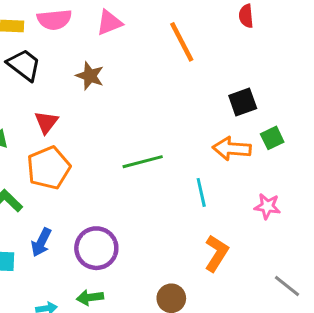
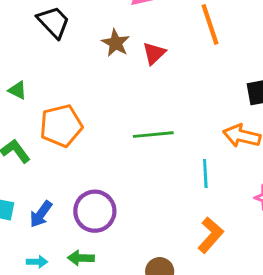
red triangle: (46, 122) -> (154, 53), moved
blue arrow: (41, 242) -> (41, 214), moved

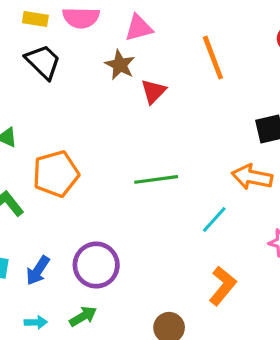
brown star: (116, 43) -> (120, 65), moved
cyan line: (205, 174) -> (214, 219), turned 48
green arrow: (81, 258) -> (83, 316), turned 150

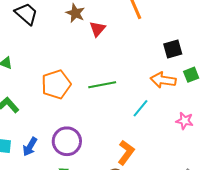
orange pentagon: (56, 174) -> (56, 84), moved
orange L-shape: (223, 286) -> (126, 153), moved

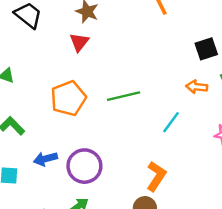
red triangle: (98, 29) -> (79, 42), moved
orange arrow: (163, 80) -> (197, 87), size x0.7
blue arrow: (30, 147) -> (45, 159), moved, turned 48

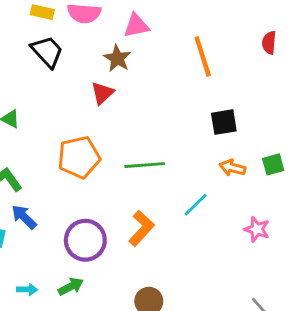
black square: (206, 49) -> (224, 122), moved
blue arrow: (45, 159) -> (24, 217), moved, turned 50
orange L-shape: (156, 176) -> (141, 228), moved

